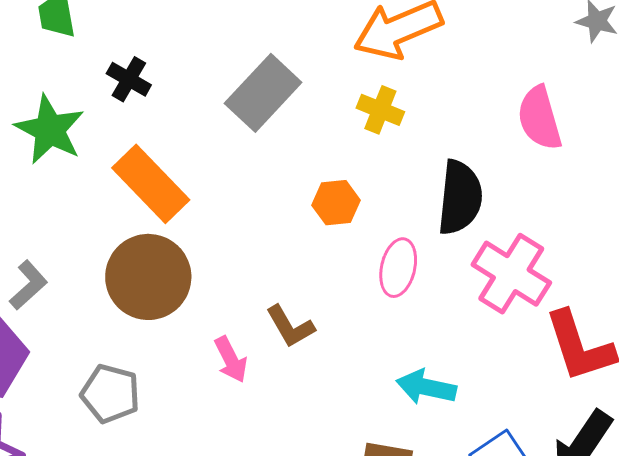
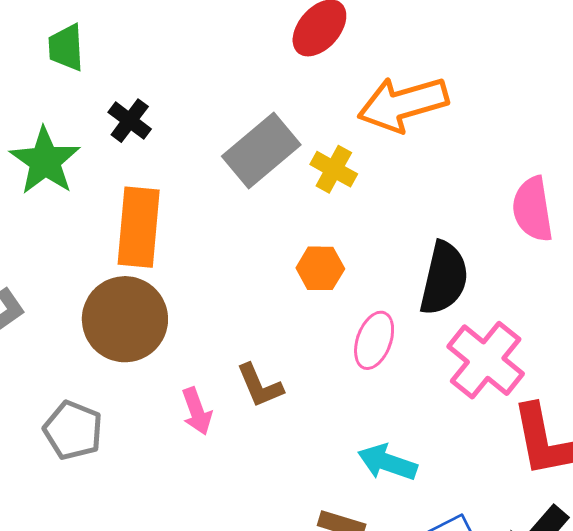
yellow cross: (380, 110) -> (334, 169), moved
orange rectangle: (151, 184) -> (139, 227), turned 42

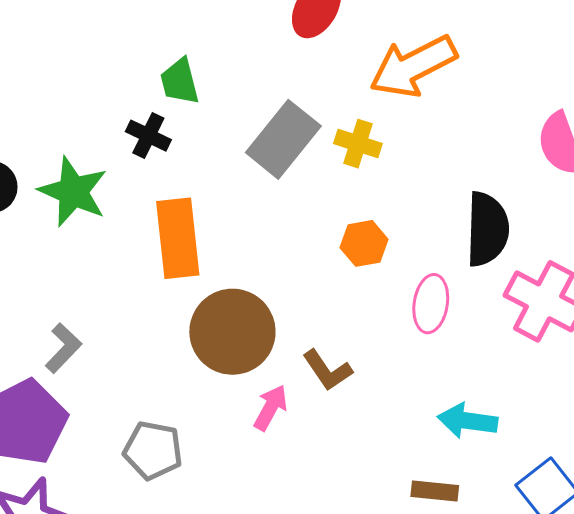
green trapezoid: (66, 48) -> (180, 81), moved
brown circle: (125, 319) -> (232, 332), moved
pink arrow: (197, 411) -> (271, 408), turned -120

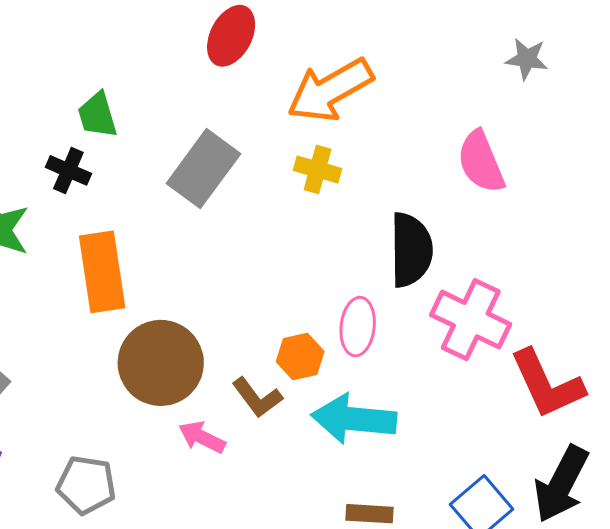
yellow cross: (358, 144) -> (318, 170), moved
orange hexagon: (364, 243) -> (300, 356), moved
pink arrow: (271, 408) -> (202, 437), turned -90
cyan arrow: (468, 421) -> (354, 419), moved, size x1.4

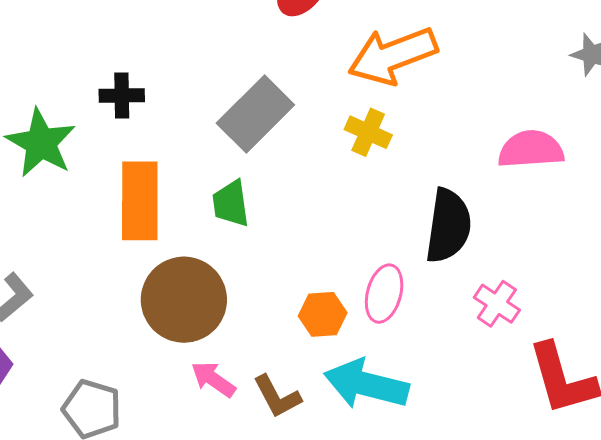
green trapezoid: (97, 115) -> (231, 204), moved
pink semicircle: (481, 162) -> (531, 149), turned 100
black cross: (68, 170) -> (122, 95), turned -33
pink cross: (471, 320) -> (497, 304), size x0.6
brown L-shape: (257, 397) -> (277, 396), moved

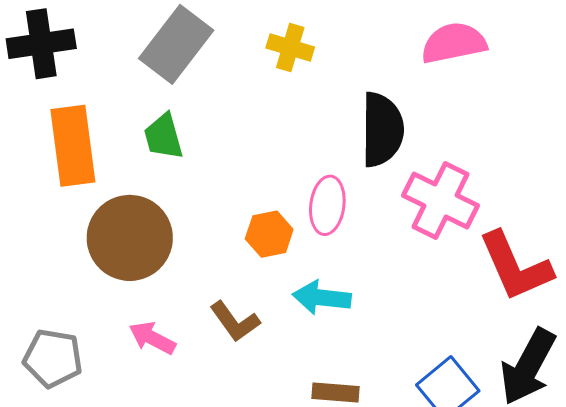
black cross: (122, 95) -> (41, 44), size x1.5
pink cross: (497, 304) -> (441, 200), size x1.6
pink arrow: (213, 379) -> (152, 338), moved
cyan arrow: (366, 384) -> (322, 298), size x0.7

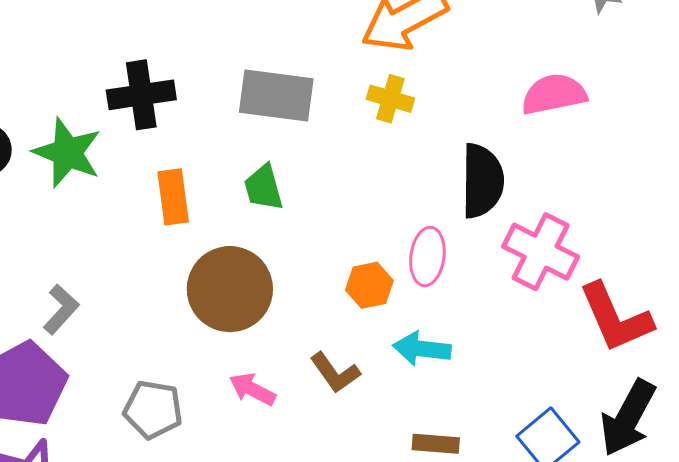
gray rectangle: (176, 44) -> (276, 96), turned 60
orange rectangle: (73, 146) -> (173, 197), size x0.7

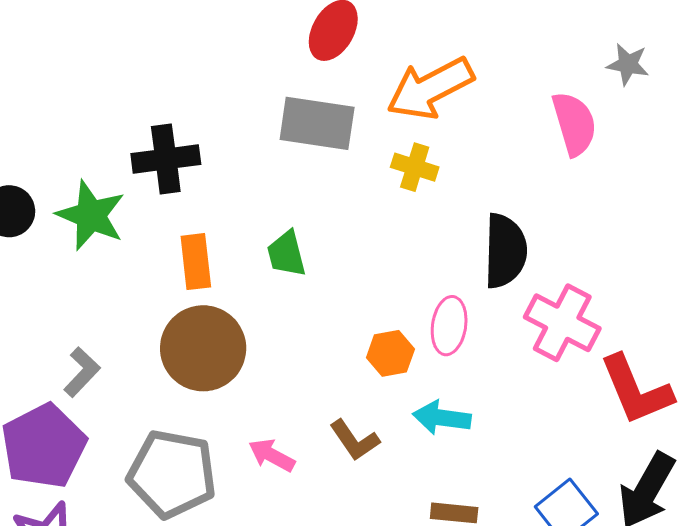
pink semicircle: (554, 94) -> (574, 124), moved, turned 84
gray rectangle: (276, 96) -> (317, 123), moved
brown circle: (230, 289) -> (203, 348), moved
gray pentagon: (153, 410) -> (172, 474), size x1.5

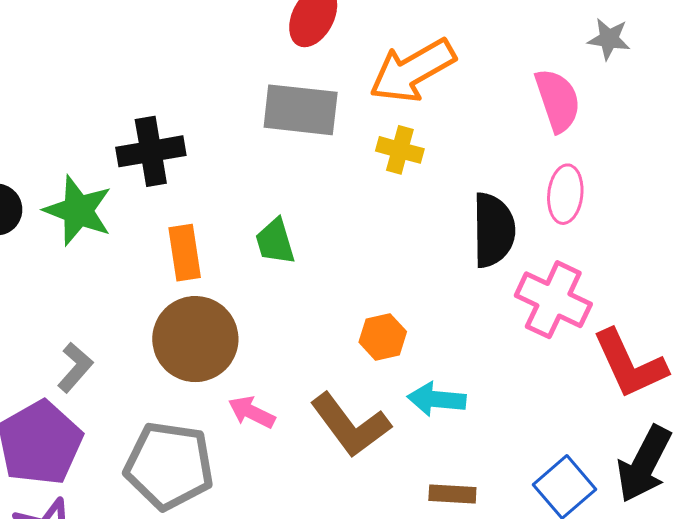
pink ellipse: (449, 326) -> (565, 194), moved
brown L-shape: (355, 440) -> (350, 425), size x1.6
pink arrow: (272, 455) -> (252, 412), moved

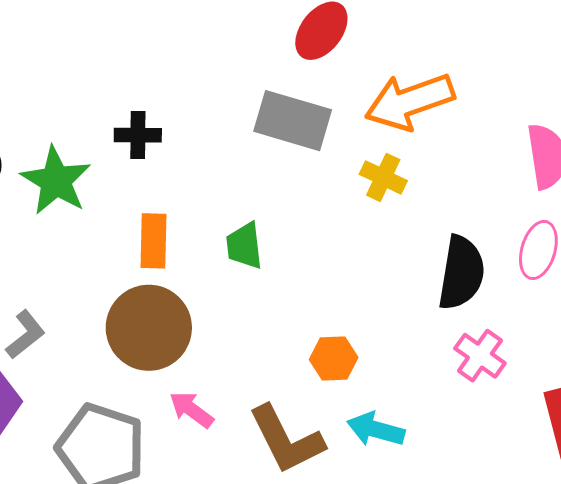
black cross: (151, 151) -> (138, 135), size x0.7
pink cross: (553, 300) -> (480, 356), moved, size x0.7

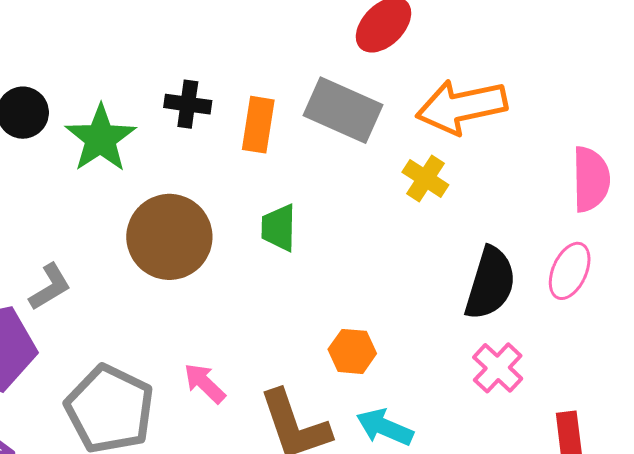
orange rectangle: (153, 241) -> (258, 125), moved
brown circle: (149, 328) -> (169, 237), moved

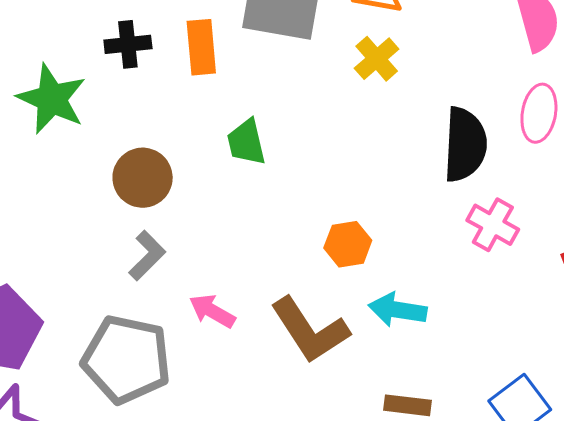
yellow cross: (425, 178) -> (377, 59), turned 30
brown circle: (169, 237) -> (143, 178), size x0.7
gray L-shape: (50, 287) -> (147, 256), moved

